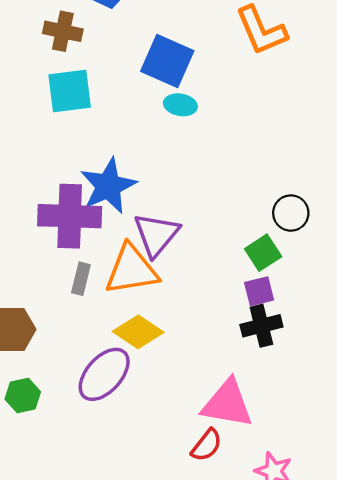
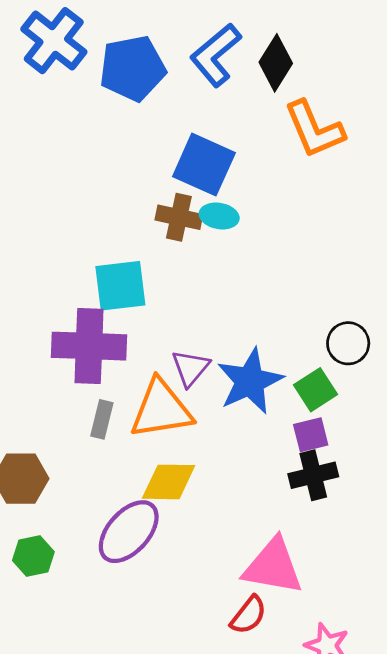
brown cross: (63, 31) -> (179, 217), moved
cyan square: (70, 91) -> (120, 286), moved
blue star: (108, 186) -> (250, 381), moved
purple triangle: (156, 235) -> (190, 368), size x0.7
yellow diamond: (138, 332) -> (169, 482), turned -33

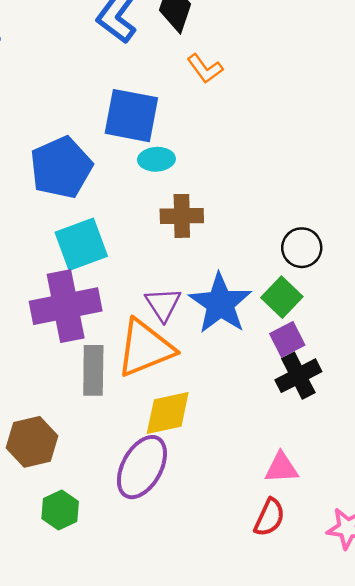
blue pentagon: (133, 68) -> (61, 167), moved
orange L-shape: (314, 129) -> (205, 69), moved, size x0.6
brown cross: (179, 217) -> (182, 216), moved
gray rectangle: (102, 419) -> (93, 370), size x1.4
pink triangle: (273, 566) -> (281, 468), size x0.6

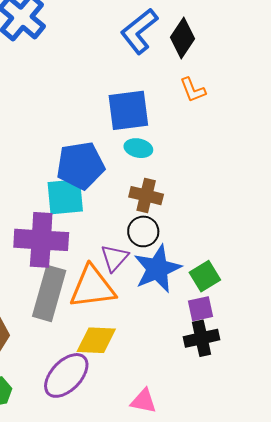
blue square: (131, 116) -> (128, 110), turned -33
blue pentagon: (61, 167) -> (81, 165), moved
black circle: (302, 248) -> (143, 231), moved
gray rectangle: (93, 370) -> (49, 293), size x1.4
pink triangle: (281, 468) -> (144, 401), moved

